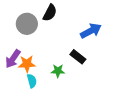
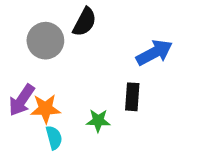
black rectangle: (78, 57) -> (132, 97), turned 56

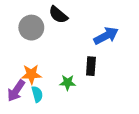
black semicircle: (85, 22) -> (58, 15), turned 102
purple arrow: (22, 100) -> (16, 91), moved

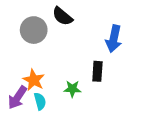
blue arrow: (106, 36) -> (114, 39), turned 130
orange star: (31, 74) -> (34, 80), turned 30

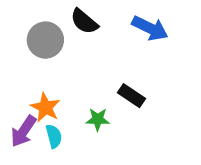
blue arrow: (114, 39) -> (150, 28), moved, turned -76
black rectangle: (97, 71) -> (131, 96), turned -60

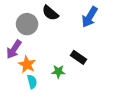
blue arrow: (150, 28) -> (90, 17), turned 95
purple arrow: (23, 131) -> (14, 49), moved

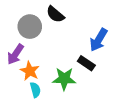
blue arrow: (90, 17) -> (99, 40), moved
green star: (58, 72) -> (64, 79), size x1.5

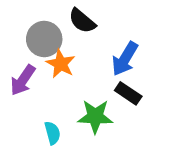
blue arrow: (99, 40) -> (125, 59), moved
orange star: (30, 71) -> (61, 64), moved

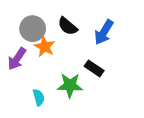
black semicircle: (82, 21) -> (68, 26), moved
blue arrow: (125, 59) -> (104, 32), moved

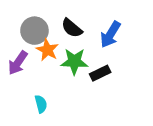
black rectangle: (94, 68) -> (100, 73), turned -60
green star: (70, 85) -> (74, 61), moved

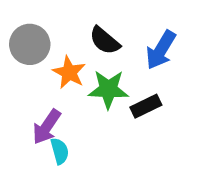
gray circle: (34, 31) -> (30, 44), moved
purple arrow: (18, 63) -> (47, 127), moved

